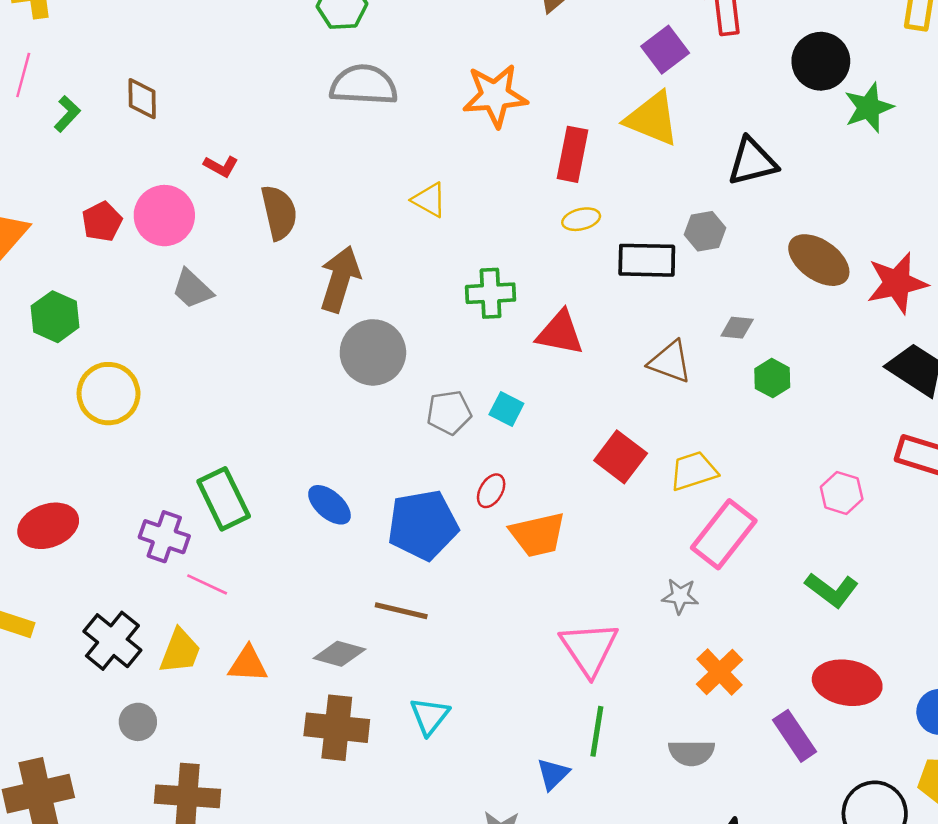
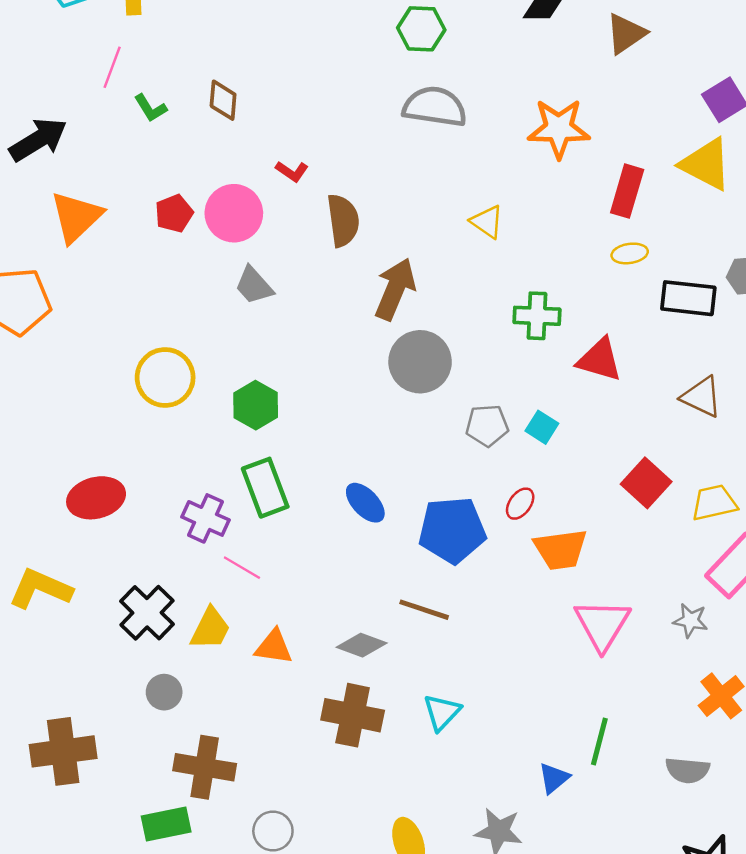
green L-shape: (67, 114) -> (150, 108), turned 100
green hexagon: (55, 317) -> (256, 405), moved
pink triangle: (589, 649) -> (602, 625), moved

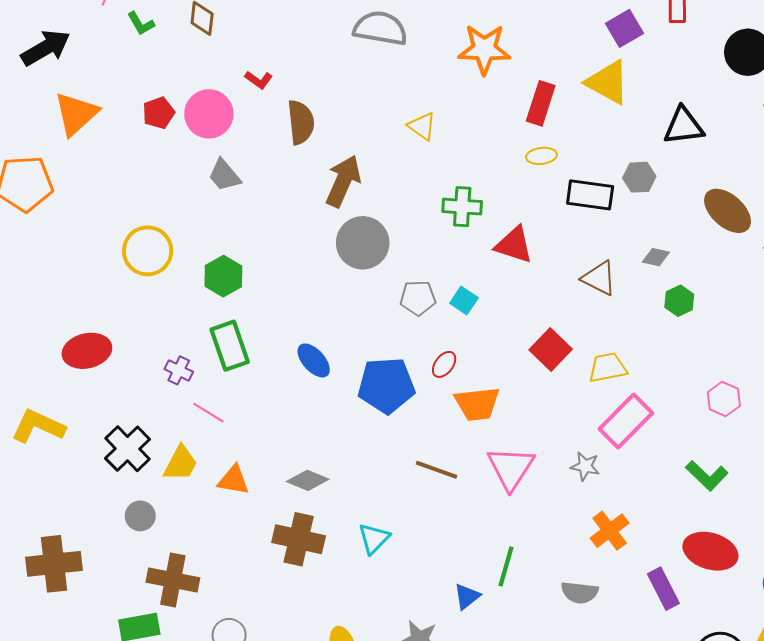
purple cross: (205, 518) -> (179, 370), size x0.7
brown line: (424, 610) -> (436, 470), moved

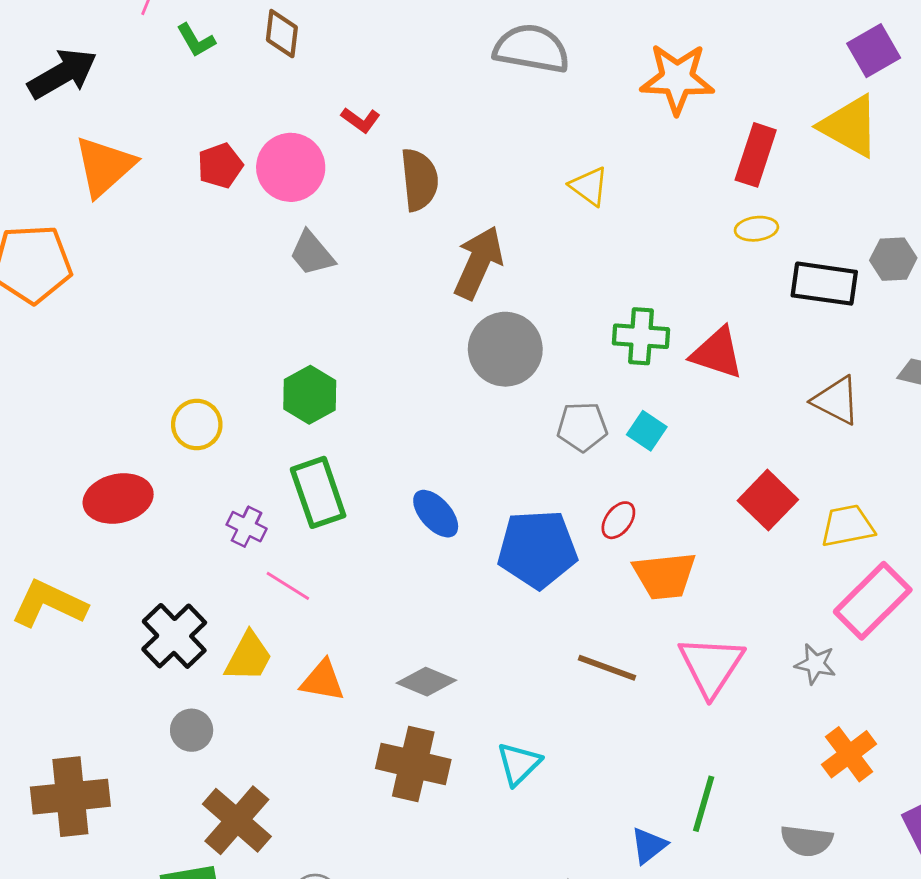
green cross: (462, 207) -> (641, 336), moved
yellow circle: (148, 251) -> (197, 425), moved, size x0.7
brown cross: (173, 580) -> (237, 820), turned 30

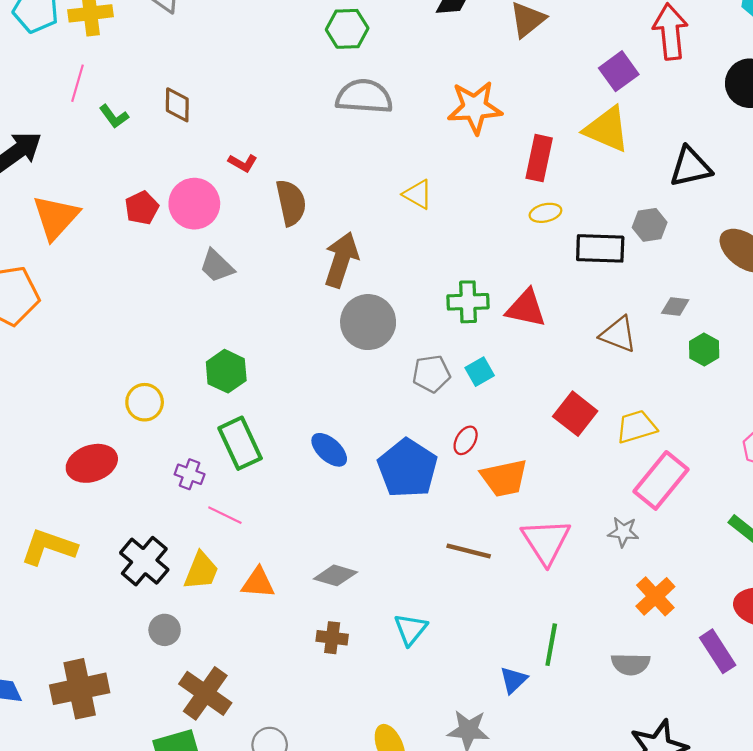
cyan square: (647, 431) -> (480, 372), turned 32
blue pentagon: (537, 549) -> (408, 468), turned -30
brown cross: (413, 764) -> (332, 638), size x0.6

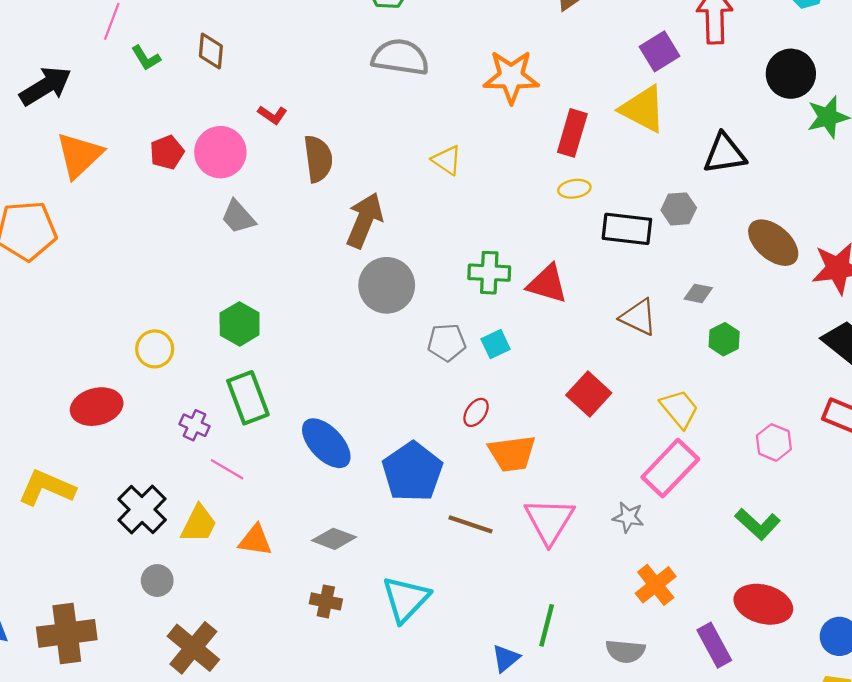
yellow trapezoid: (636, 427) -> (679, 409), moved, turned 63
blue ellipse: (329, 450) -> (326, 443), moved, size x1.4
blue pentagon: (408, 468) -> (412, 472), moved
cyan triangle: (410, 629) -> (406, 599), size x1.4

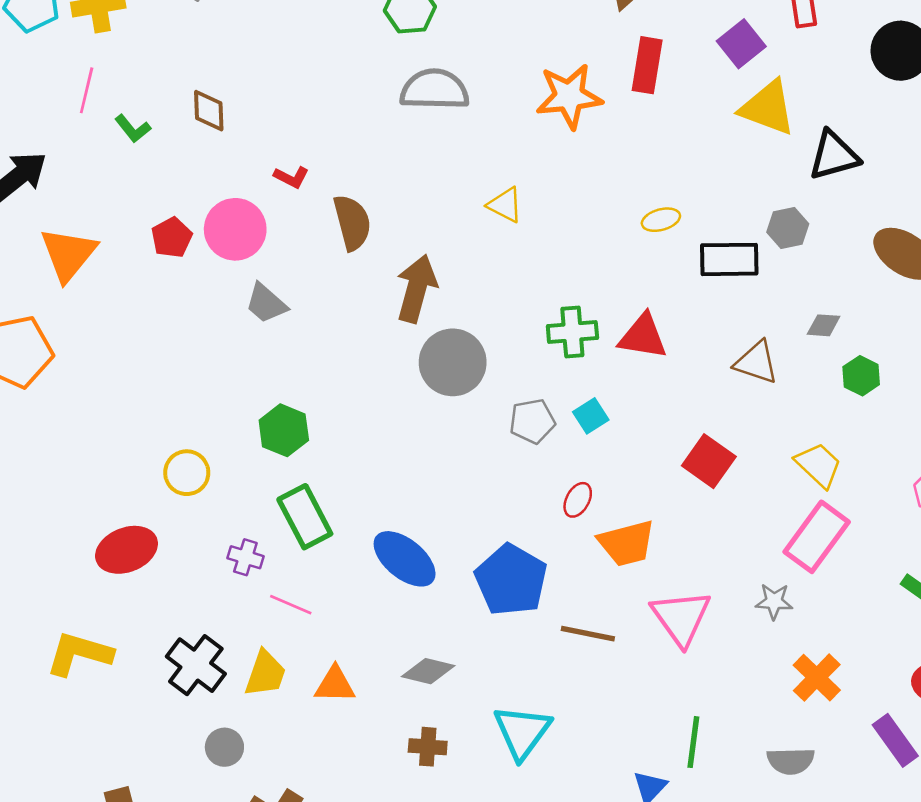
yellow triangle: (643, 109) -> (768, 108), moved
red rectangle: (572, 133) -> (647, 65), moved

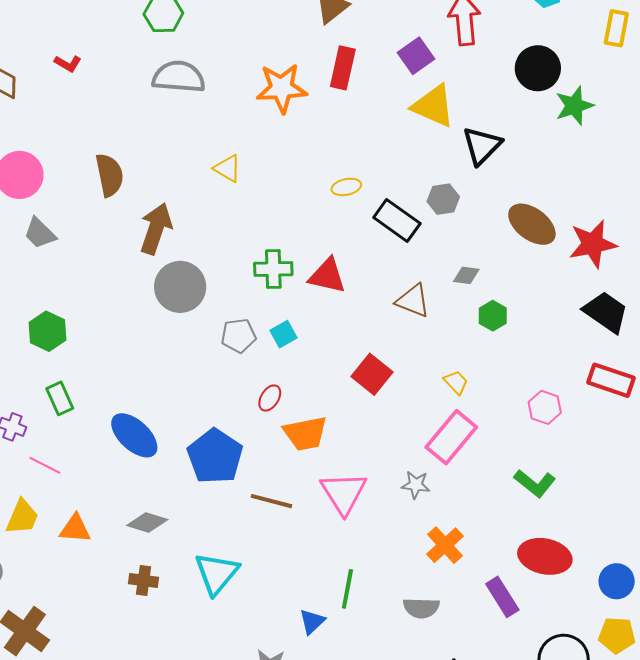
black triangle: (834, 155) -> (482, 146), turned -33
red L-shape: (291, 177) -> (68, 64), moved
black rectangle: (729, 259) -> (397, 221), turned 33
yellow trapezoid: (818, 465) -> (456, 382), size x0.7
green rectangle: (305, 517) -> (60, 398), size x0.7

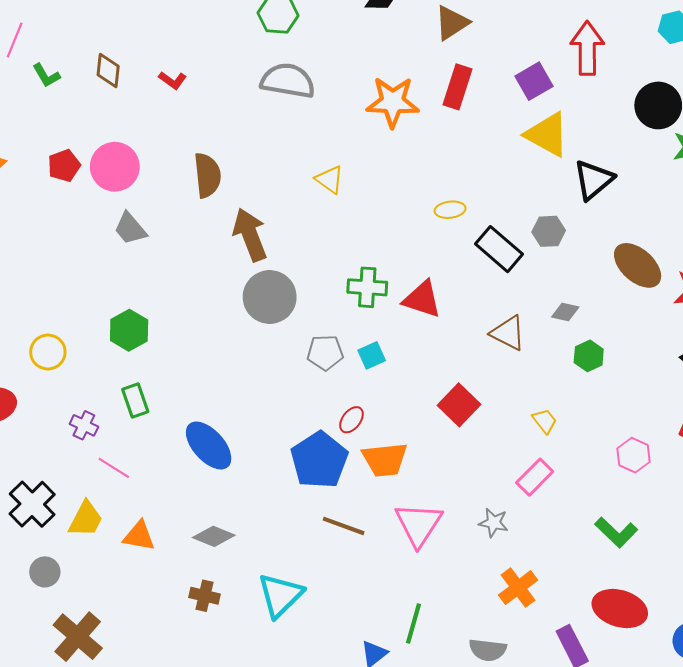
red L-shape: (68, 64) -> (173, 80), moved
brown arrow: (156, 229) -> (250, 235), turned -45
pink rectangle: (451, 437) -> (535, 477), size x0.7
blue pentagon: (215, 456) -> (319, 460), moved

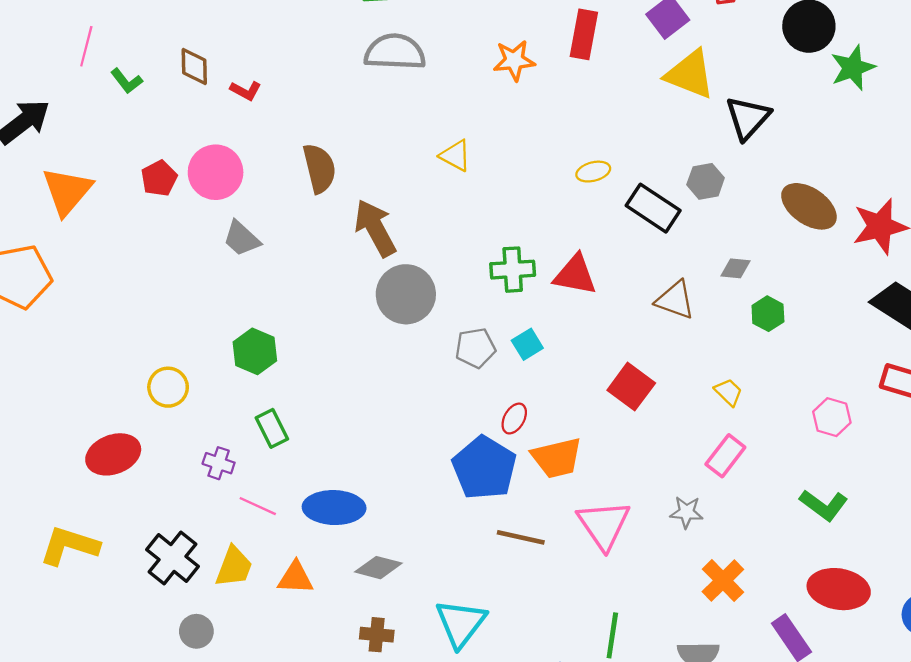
red L-shape: (173, 80) -> (246, 91), moved
orange star: (393, 102) -> (514, 60), size x0.7
blue ellipse: (209, 445) -> (334, 508), moved, turned -39

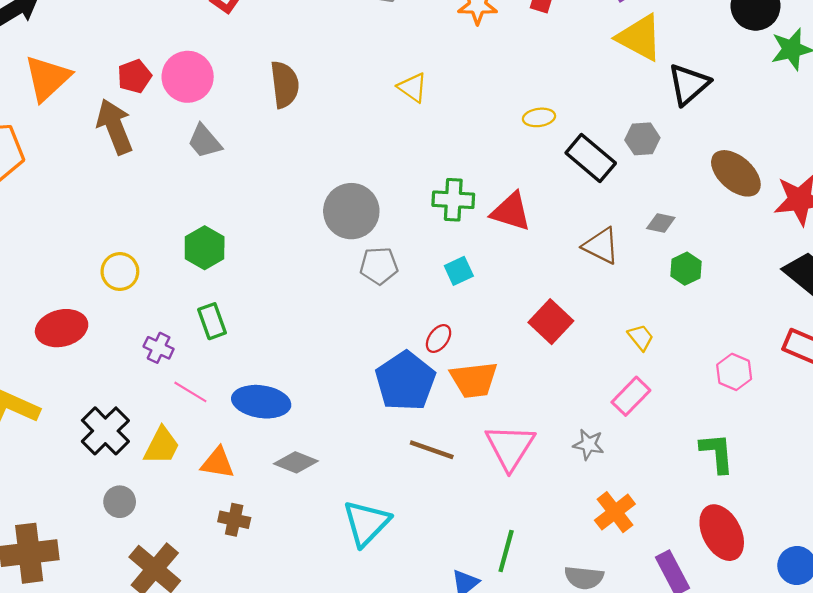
brown arrow: (375, 228) -> (115, 127), moved
gray pentagon: (475, 348) -> (379, 266), moved
green L-shape: (824, 505) -> (717, 453), turned -138
red ellipse: (839, 589) -> (722, 533), turned 46
brown cross: (377, 635) -> (234, 520), moved

